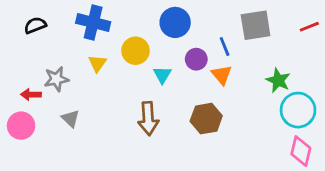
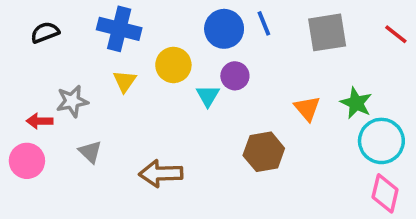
red line: (309, 27) -> (396, 34), turned 60
blue line: (225, 46) -> (264, 23), moved
purple circle: (196, 59) -> (235, 76), moved
orange triangle: (222, 75) -> (307, 108), moved
brown arrow: (148, 119) -> (161, 174), moved, turned 92

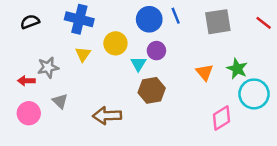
brown hexagon: (264, 152) -> (152, 90), moved
pink circle: (27, 161) -> (29, 113), moved
pink diamond: (385, 193) -> (221, 118), moved, turned 45

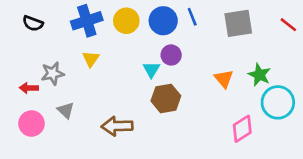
blue cross: (79, 19) -> (87, 21), turned -32
black semicircle: (30, 22) -> (33, 23), turned -138
yellow circle: (115, 43) -> (126, 21), moved

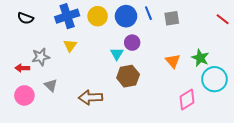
gray square: (238, 23) -> (172, 18), moved, size x0.7

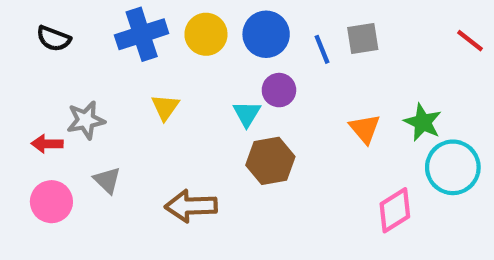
blue line: (148, 13) -> (322, 49), moved
yellow triangle: (70, 46) -> (165, 107), moved

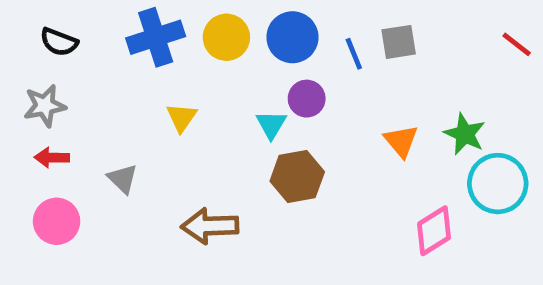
gray star: (86, 120) -> (45, 106), moved
gray triangle: (107, 180) -> (123, 179), moved

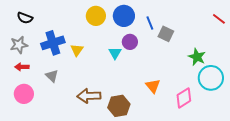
blue cross: (156, 37) -> (53, 43), moved
gray square: (399, 42) -> (166, 34), moved, turned 35
orange triangle: (401, 141) -> (153, 86), moved
brown hexagon: (297, 176) -> (119, 106), moved

